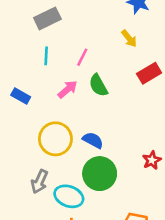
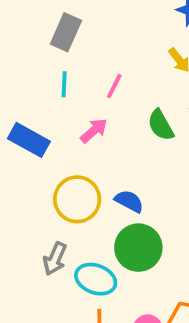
gray rectangle: (47, 18) -> (66, 32), turned -40
green semicircle: (98, 85) -> (161, 125), moved
blue rectangle: (21, 96) -> (29, 140), size x1.5

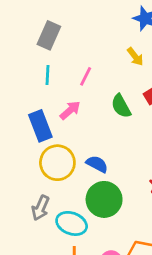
blue rectangle: (29, 140) -> (40, 126), moved, turned 40

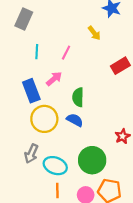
gray rectangle: (49, 35) -> (24, 19), moved
yellow arrow: (135, 57) -> (94, 33), moved
green semicircle: (121, 106) -> (78, 97), moved, turned 30
green circle: (104, 199) -> (92, 160), moved

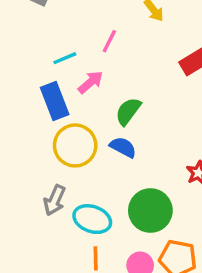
cyan line: (37, 52) -> (65, 58), moved, turned 64
green semicircle: (78, 97) -> (128, 111), turned 36

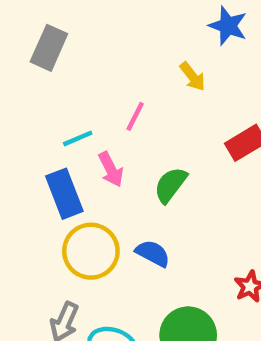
pink arrow: (91, 82) -> (111, 169), turned 104
green semicircle: (128, 111) -> (170, 185), moved

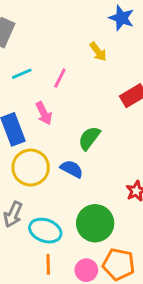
cyan line: (78, 138) -> (22, 74), moved
green semicircle: (170, 185) -> (89, 138), moved

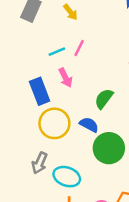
yellow arrow: (98, 52) -> (70, 12), moved
cyan line: (22, 74) -> (57, 52), moved
green circle: (95, 223) -> (109, 148), moved

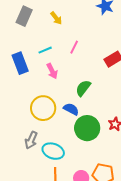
pink line: (79, 48) -> (74, 47), moved
blue rectangle: (40, 91) -> (20, 63), moved

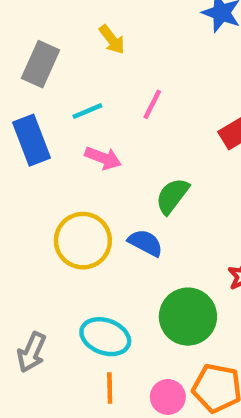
gray rectangle: (24, 16) -> (40, 64), moved
pink arrow: (52, 71) -> (103, 158), turned -42
green circle: (87, 128) -> (188, 317), moved
gray arrow: (31, 140) -> (32, 352), moved

